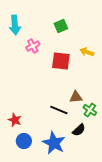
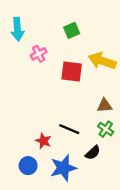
yellow arrow: (87, 52) -> (102, 61), size x1.6
brown triangle: (76, 97) -> (105, 106), moved
red star: (15, 120) -> (43, 141), moved
blue star: (54, 143) -> (63, 168), turned 30

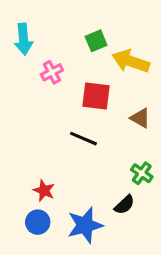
yellow arrow: (102, 61) -> (131, 61), moved
brown triangle: (105, 106) -> (140, 118), moved, turned 35
black line: (69, 129) -> (83, 139), moved
red star: (43, 141) -> (44, 191), moved

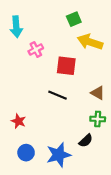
green square: (96, 41) -> (74, 19), moved
brown triangle: (140, 118) -> (98, 93), moved
green cross: (142, 173) -> (98, 119), turned -32
red star: (44, 191) -> (18, 121), moved

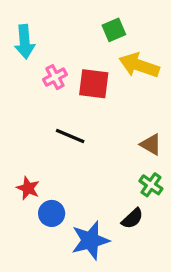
red square: (66, 66) -> (94, 84), moved
black line: (58, 95) -> (70, 136), moved
green cross: (98, 119) -> (151, 185), turned 32
blue circle: (26, 153) -> (52, 213), moved

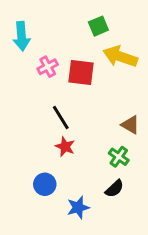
black line: (70, 136) -> (61, 118), turned 35
green cross: (151, 185) -> (119, 157), moved
red star: (28, 188) -> (65, 147), moved
blue star: (90, 240) -> (78, 207), size x0.7

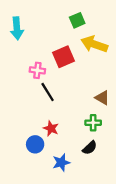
pink cross: (48, 67) -> (37, 70), moved, turned 35
red square: (81, 73) -> (64, 57), turned -30
red star: (65, 147) -> (51, 128), moved
green cross: (119, 157) -> (93, 123), turned -35

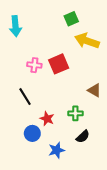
red square: (64, 57) -> (59, 64), moved
black line: (48, 92) -> (25, 97), moved
green cross: (93, 123) -> (75, 113), moved

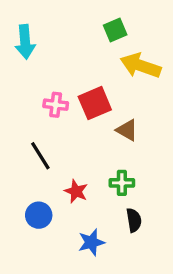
brown triangle: (94, 90) -> (127, 130), moved
blue circle: (32, 133) -> (39, 215), moved
black semicircle: (83, 137) -> (134, 220), turned -56

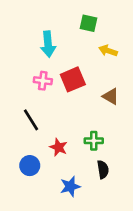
green square: (115, 30) -> (89, 23), turned 36
cyan arrow: (25, 42) -> (48, 44), moved
yellow arrow: (141, 66) -> (108, 51), size x0.6
brown triangle: (127, 130) -> (111, 96), moved

